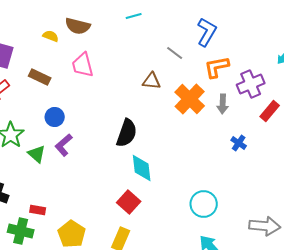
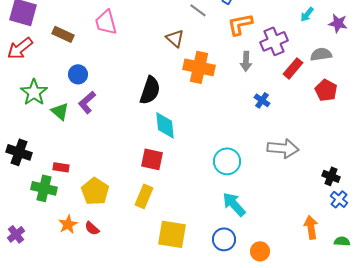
brown triangle: (152, 81) -> (175, 38), turned 36
orange cross: (190, 99) -> (199, 67), moved, turned -32
red square: (129, 202) -> (152, 159), turned -30
gray arrow: (265, 226) -> (283, 148), moved

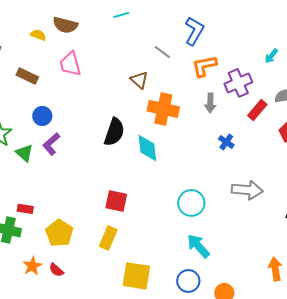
cyan diamond: (165, 125) -> (147, 148), moved

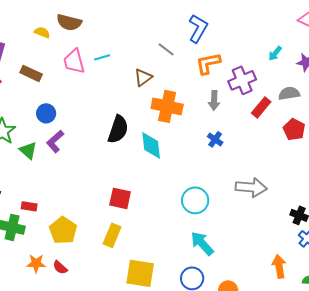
cyan line: (121, 15) -> (102, 57), moved
brown triangle: (139, 80) -> (143, 77), turned 42
blue cross: (226, 142) -> (215, 139), moved
orange star: (32, 266) -> (36, 263), turned 30

